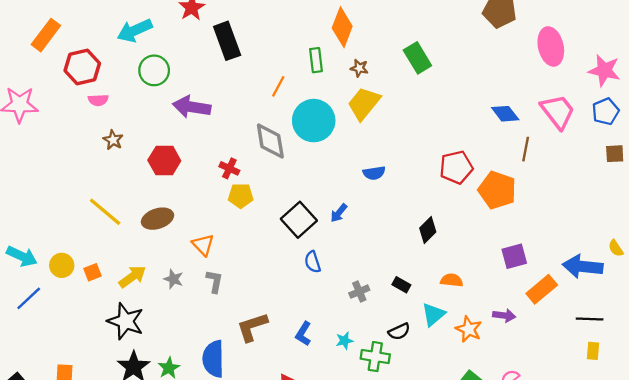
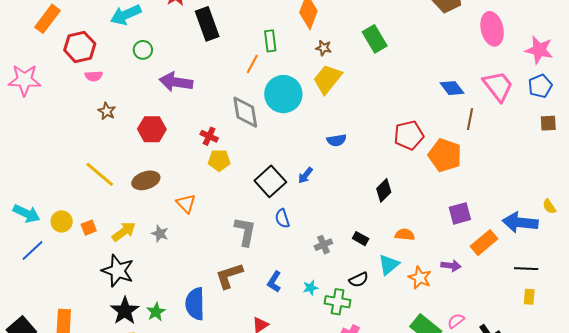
green rectangle: (316, 60) -> (270, 41), moved
green circle: (154, 70) -> (143, 50), size x0.7
gray L-shape: (214, 281) -> (245, 232), moved, size x1.4

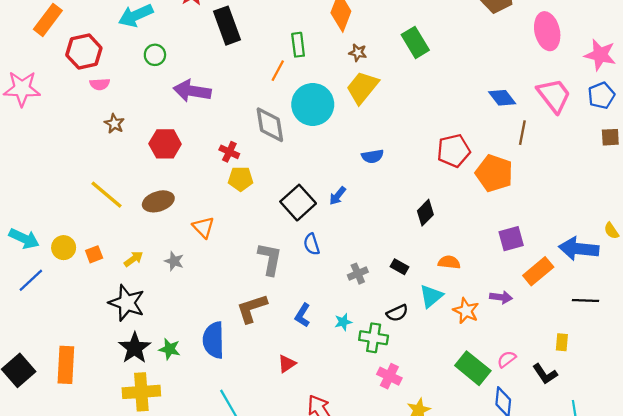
yellow arrow: (124, 232) -> (133, 259), size x0.7
yellow rectangle: (529, 297) -> (562, 342), moved
green star: (156, 312) -> (170, 349), turned -30

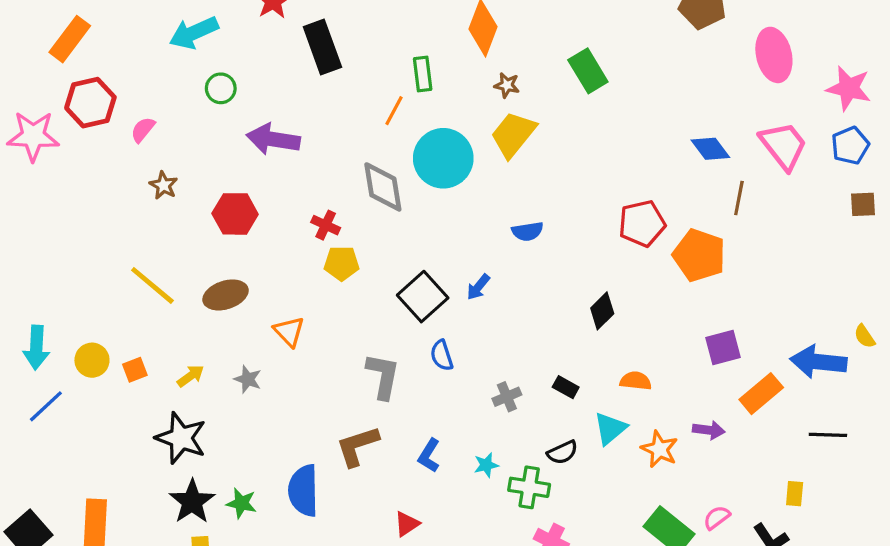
red hexagon: (84, 51) -> (90, 103), moved
pink semicircle: (100, 84) -> (143, 130), turned 132
cyan arrow: (24, 239) -> (36, 347), turned 68

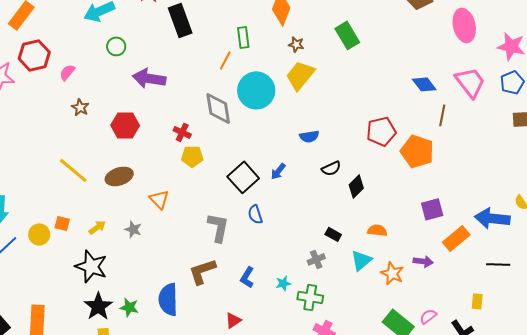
yellow circle: (92, 360) -> (39, 234), moved
orange square: (135, 370) -> (62, 223), turned 35
gray cross: (507, 397) -> (316, 259), moved
black semicircle: (563, 452) -> (331, 168), moved

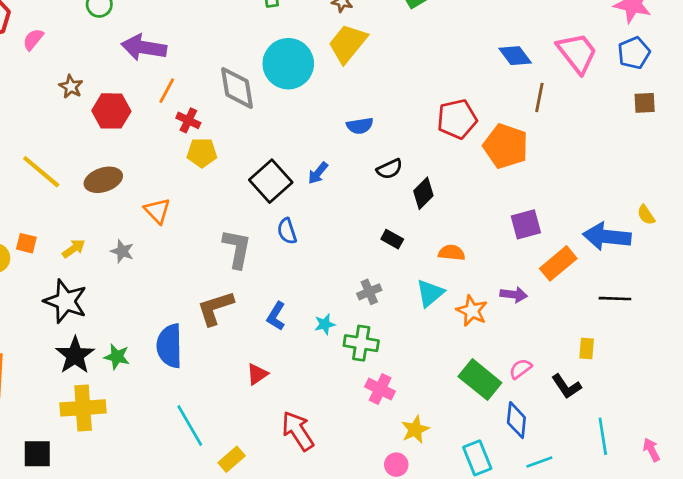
orange line: (225, 60) -> (167, 91), moved
brown star: (80, 107) -> (71, 87), moved
black rectangle: (333, 234) -> (392, 239), moved

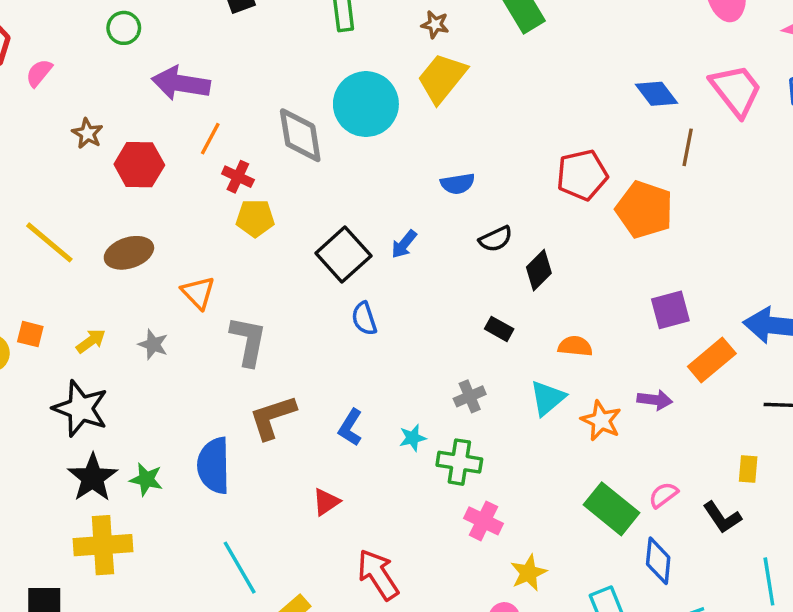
gray L-shape: (237, 249) -> (248, 341), moved

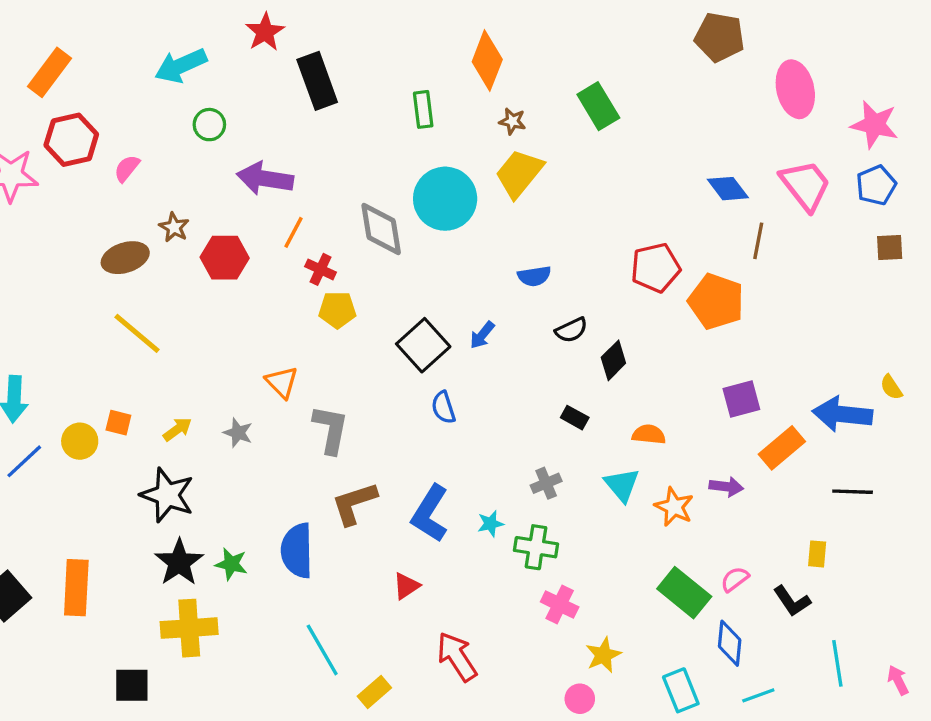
brown ellipse: (129, 253) -> (125, 258), moved
cyan triangle: (548, 398) -> (622, 485), turned -30
blue L-shape: (350, 427) -> (430, 514), size x1.6

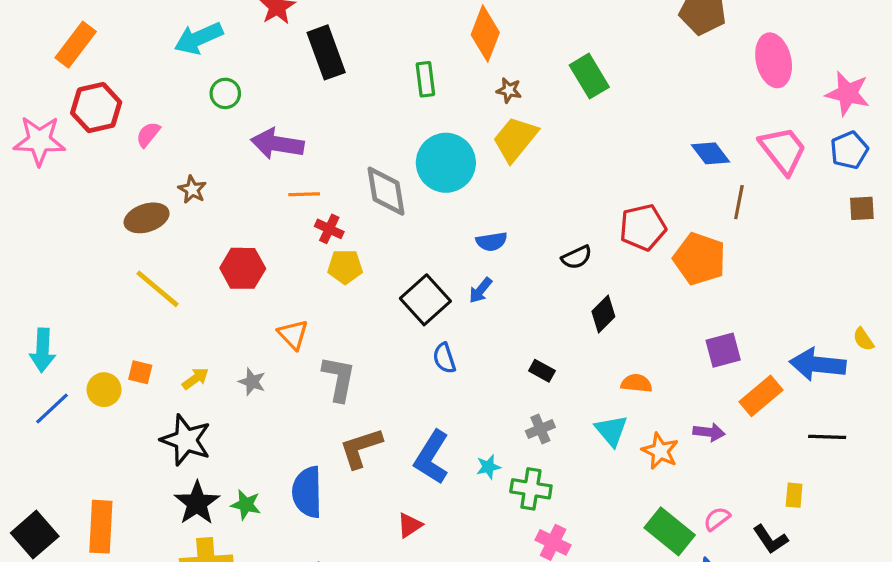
orange line: (294, 232) -> (304, 194), turned 60
red hexagon: (225, 258) -> (243, 268), moved
blue semicircle: (534, 276) -> (492, 242), moved
black semicircle: (571, 330) -> (577, 257), moved
black rectangle: (575, 418) -> (542, 371), moved

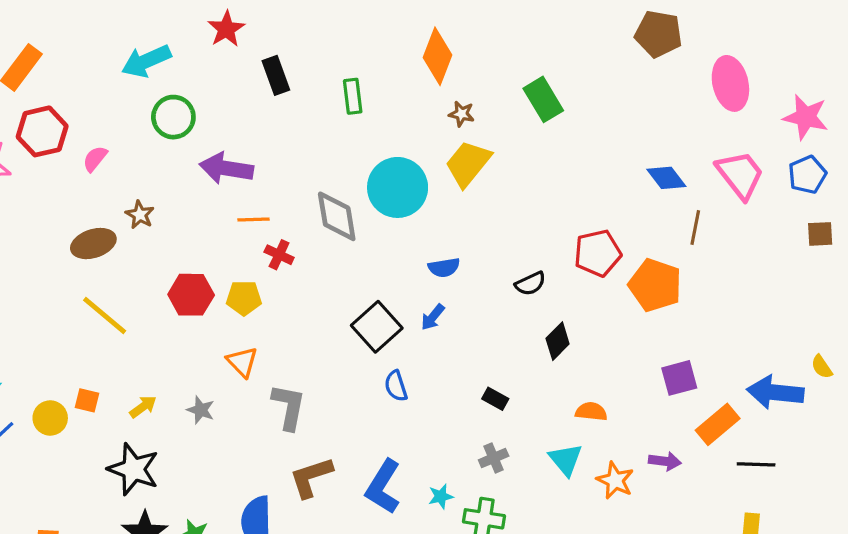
black rectangle: (326, 52) -> (276, 75), size x0.7
green rectangle: (425, 79) -> (353, 96), moved
green circle: (225, 93) -> (173, 117), size x1.4
yellow pentagon: (345, 267) -> (244, 298), moved
black line: (827, 437) -> (756, 464), moved

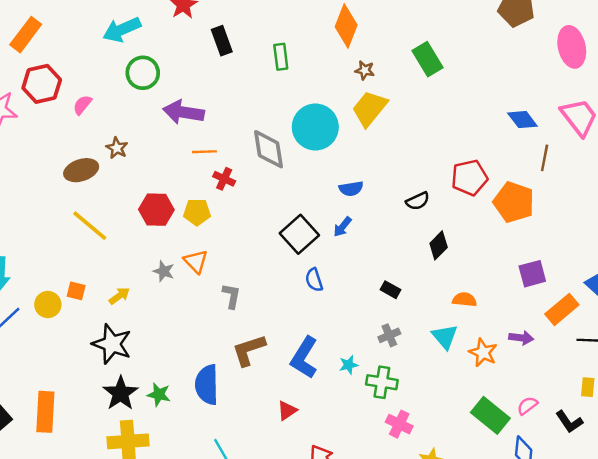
gray L-shape: (289, 407) -> (232, 296), size x0.7
gray star: (201, 410) -> (164, 271), moved

